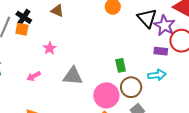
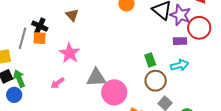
brown triangle: (57, 11) -> (72, 15), turned 32
pink star: (50, 48) -> (70, 53), size x1.5
green rectangle: (121, 65) -> (150, 60), moved
pink circle: (106, 95) -> (114, 92), moved

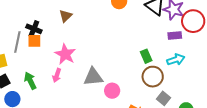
brown triangle: (72, 15) -> (66, 16), turned 32
green arrow: (19, 79) -> (30, 81), moved
pink arrow: (57, 83) -> (57, 75), moved, turned -32
pink circle: (114, 92) -> (112, 91), size x0.6

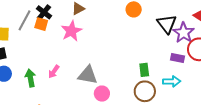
pink star: (65, 54) -> (71, 31), moved
pink arrow: (57, 75) -> (54, 72), moved
green arrow: (30, 81) -> (30, 78), moved

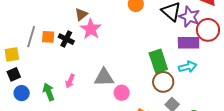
black cross: (44, 12) -> (66, 39), moved
pink star: (71, 31) -> (91, 29), moved
purple rectangle: (177, 58) -> (189, 43), size x1.5
green rectangle: (144, 70) -> (158, 61), size x1.6

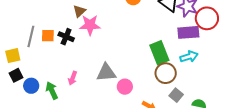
pink star: (91, 29) -> (90, 25), turned -30
blue circle: (22, 93) -> (31, 86), moved

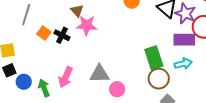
brown triangle: (79, 11) -> (77, 11), turned -32
gray line: (31, 36) -> (26, 15), moved
orange square: (48, 36) -> (44, 33), turned 32
pink arrow: (73, 78) -> (66, 77), size x1.5

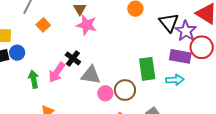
black cross: (62, 35) -> (73, 58), moved
brown circle: (159, 79) -> (125, 90), moved
blue circle: (24, 82) -> (17, 53), moved

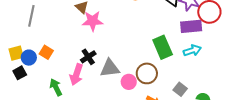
orange square: (43, 25) -> (46, 52), moved
blue circle: (17, 53) -> (29, 58), moved
black cross: (73, 58) -> (88, 57), turned 35

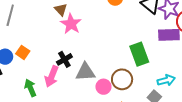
pink star: (93, 21) -> (71, 24), turned 30
cyan arrow: (192, 50) -> (166, 80), moved

